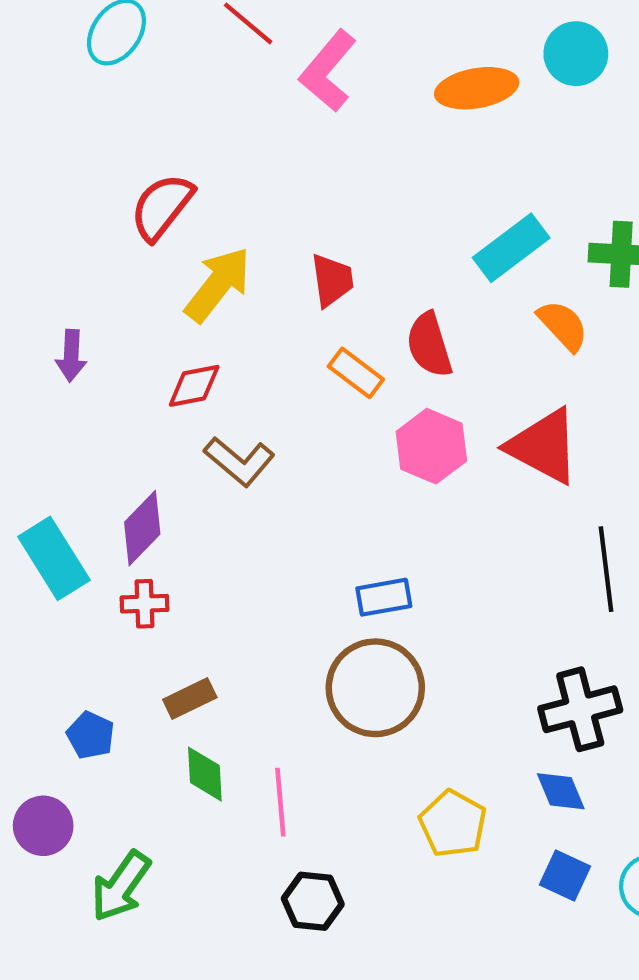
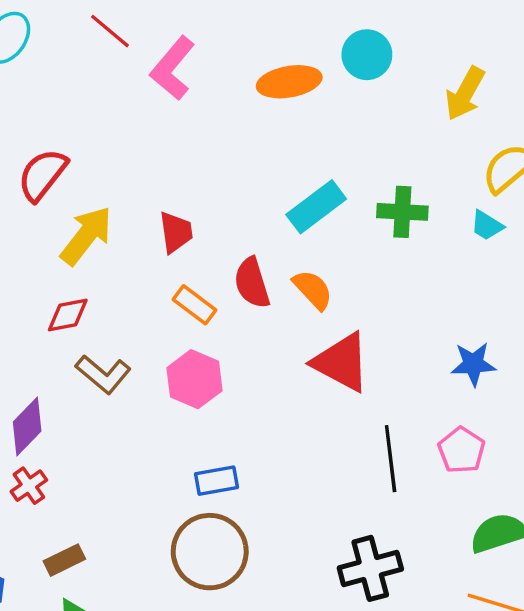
orange semicircle: (563, 325) -> (313, 290), moved
pink hexagon: (431, 446) -> (194, 379), moved
red cross: (144, 604) -> (29, 486), turned -33

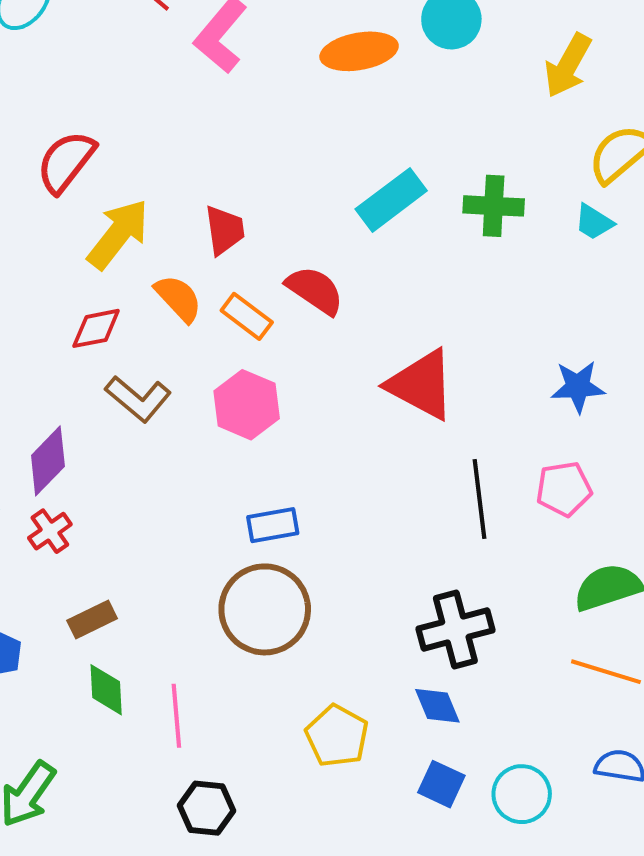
red semicircle: (252, 283) -> (315, 290), turned 141
orange semicircle: (313, 290) -> (178, 298), moved
pink pentagon: (462, 450) -> (564, 489), turned 30

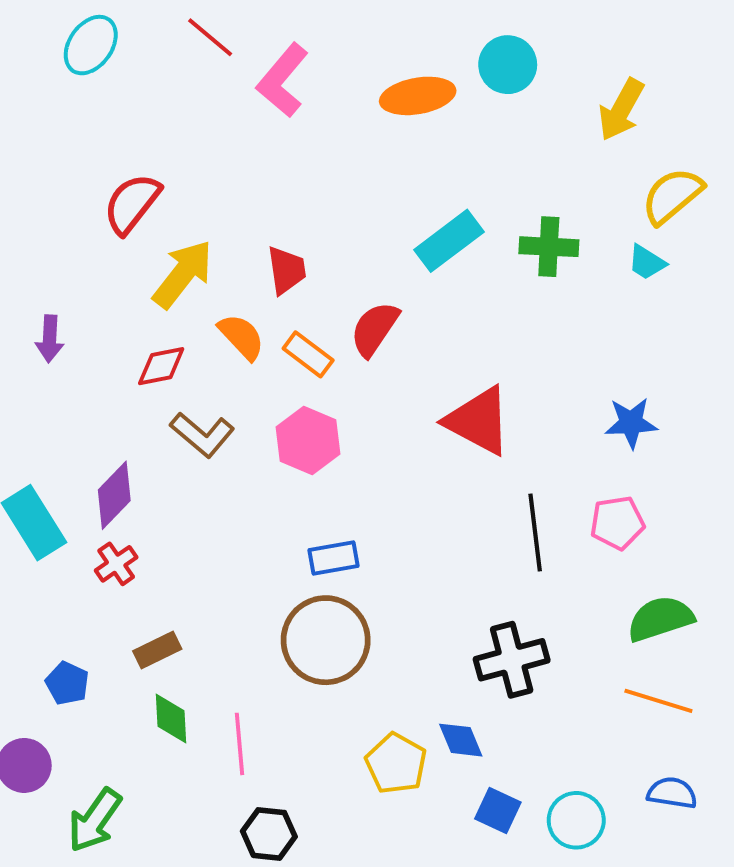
red semicircle: (315, 290) -> (375, 329), turned -90
blue diamond: (437, 706) -> (461, 740), moved

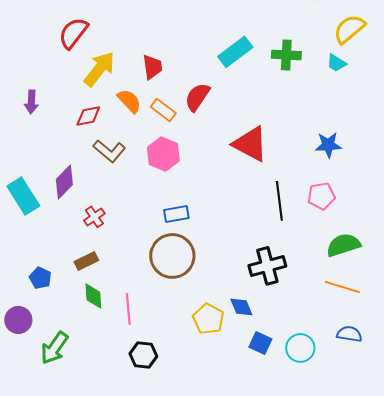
red cross: (116, 564) -> (94, 217), moved

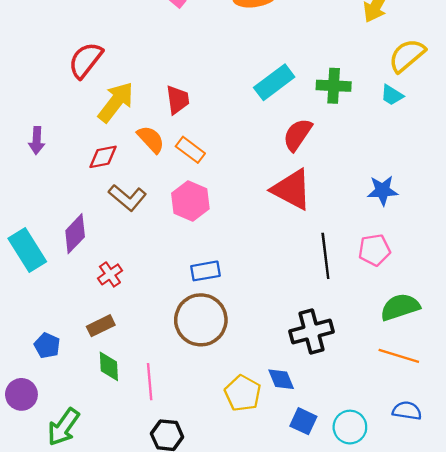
red semicircle: (197, 97) -> (298, 135), moved

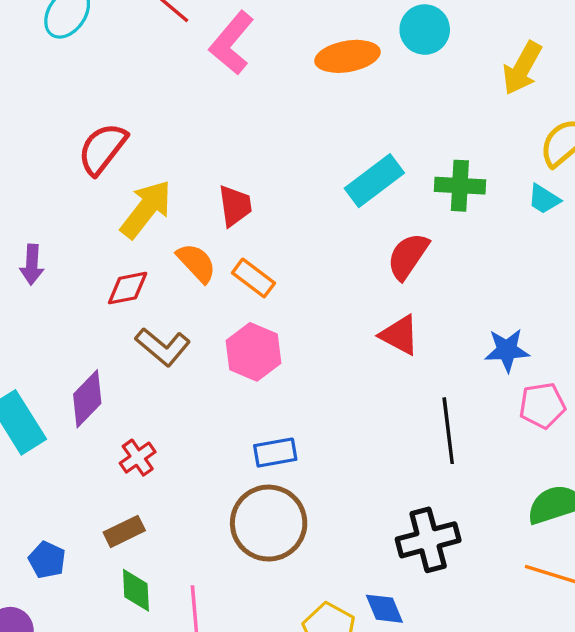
red triangle: (292, 189) -> (400, 335), size x0.7
blue star: (383, 191) -> (507, 350), moved
pink pentagon: (374, 250) -> (542, 406), moved

